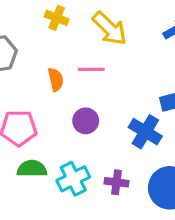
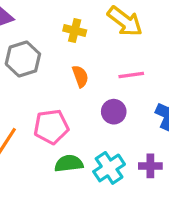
yellow cross: (57, 18) -> (75, 31), moved
pink line: (91, 69) -> (131, 75), moved

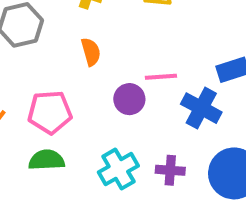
pink line: (131, 75) -> (161, 77), moved
green semicircle: (69, 163) -> (46, 160), moved

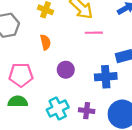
pink line: (161, 77) -> (94, 33), moved
blue cross: (201, 108) -> (106, 77), turned -35

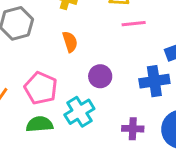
pink pentagon: (21, 75) -> (41, 88), turned 30
cyan cross: (58, 108) -> (79, 112), moved

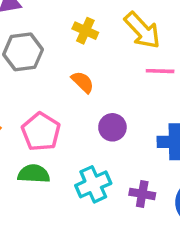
orange semicircle: (70, 42) -> (83, 82), turned -36
cyan cross: (79, 112) -> (93, 184), moved

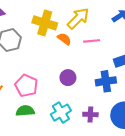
yellow arrow: (142, 30) -> (78, 18), turned -85
yellow cross: (85, 31) -> (45, 23), size x1.6
orange semicircle: (83, 82) -> (64, 39), moved

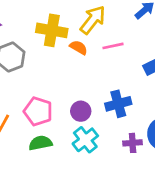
purple circle: (68, 78) -> (81, 111), moved
blue cross: (106, 81) -> (118, 104), moved
purple cross: (90, 114) -> (133, 143), moved

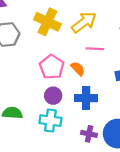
orange semicircle: (79, 47) -> (78, 69), moved
pink pentagon: (38, 111) -> (52, 67), moved
cyan cross: (85, 140) -> (50, 121), turned 30

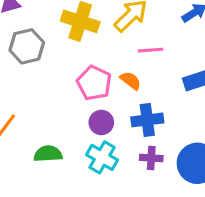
cyan cross: (50, 121) -> (102, 157), turned 30
purple cross: (89, 134) -> (151, 158), moved

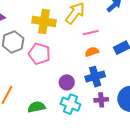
orange semicircle: (131, 81) -> (92, 52), moved, turned -48
pink pentagon: (94, 83) -> (39, 54), moved

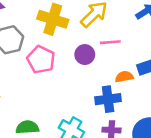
orange semicircle: (92, 52) -> (124, 77), moved
purple circle: (67, 82) -> (85, 55), moved

